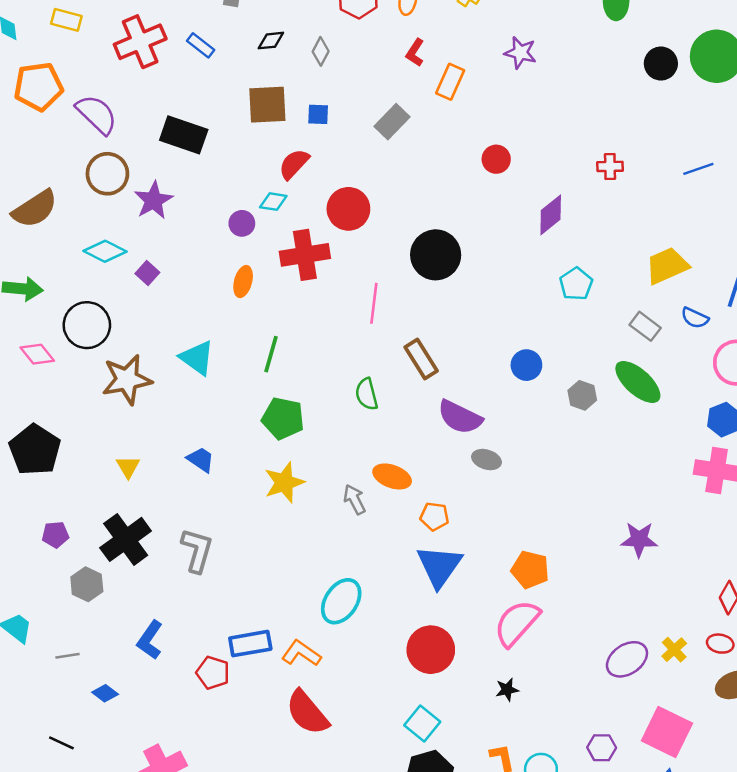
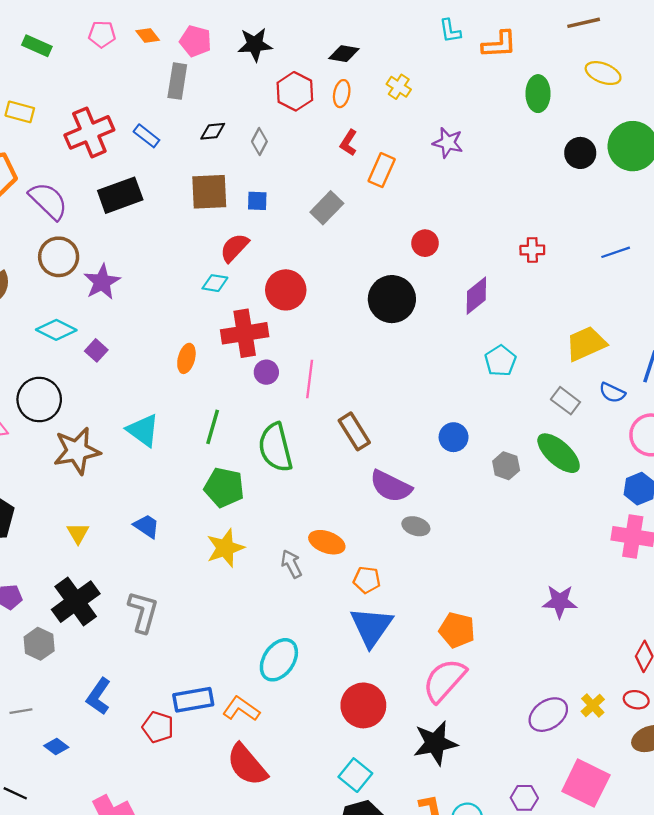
black rectangle: (184, 135) -> (120, 195), moved, turned -39
purple circle: (242, 223) -> (266, 372), moved
black circle: (436, 255) -> (392, 299), moved
green semicircle: (367, 394) -> (275, 447), moved, size x1.6
black star: (507, 690) -> (435, 743), size x2.0

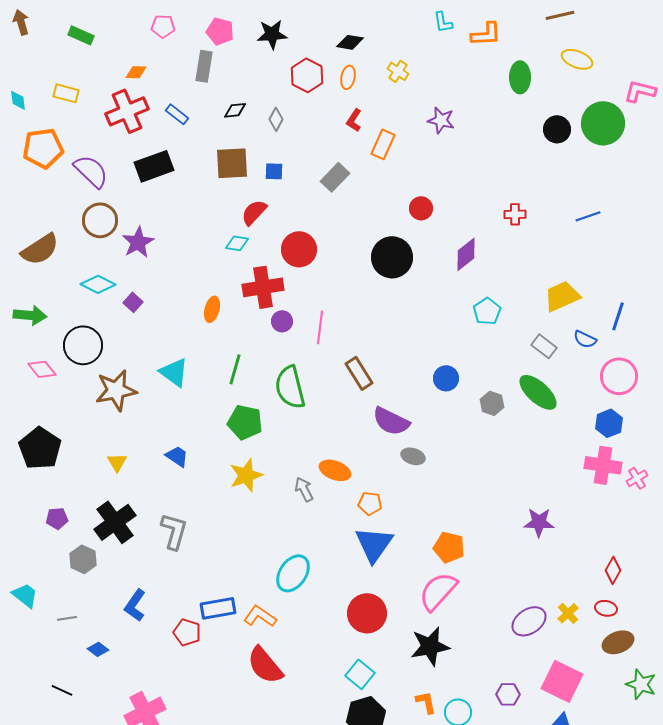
pink pentagon: (102, 34) -> (163, 26), moved
orange diamond: (148, 35) -> (136, 72), moved, turned -50

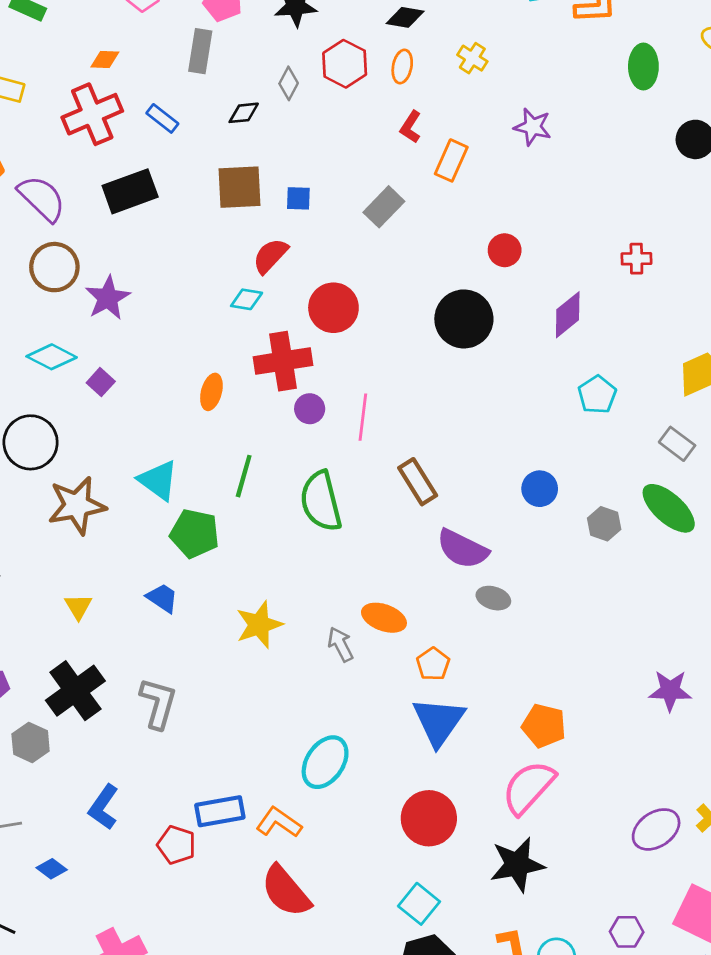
gray diamond: (276, 119) -> (289, 83), moved
green pentagon: (245, 422) -> (195, 534), moved
orange pentagon: (370, 503) -> (433, 664), turned 30

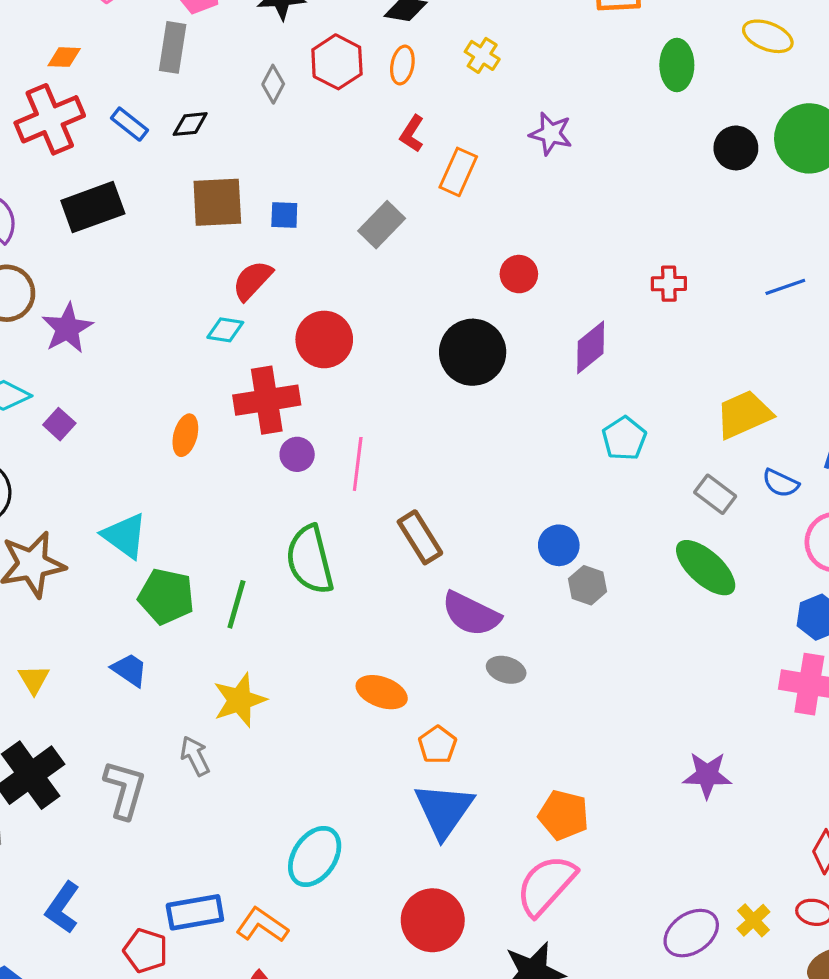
black diamond: (244, 113) -> (190, 124), moved
green line: (244, 476) -> (236, 604), moved
gray hexagon: (604, 524) -> (587, 585), moved
gray arrow: (340, 644) -> (195, 756), moved

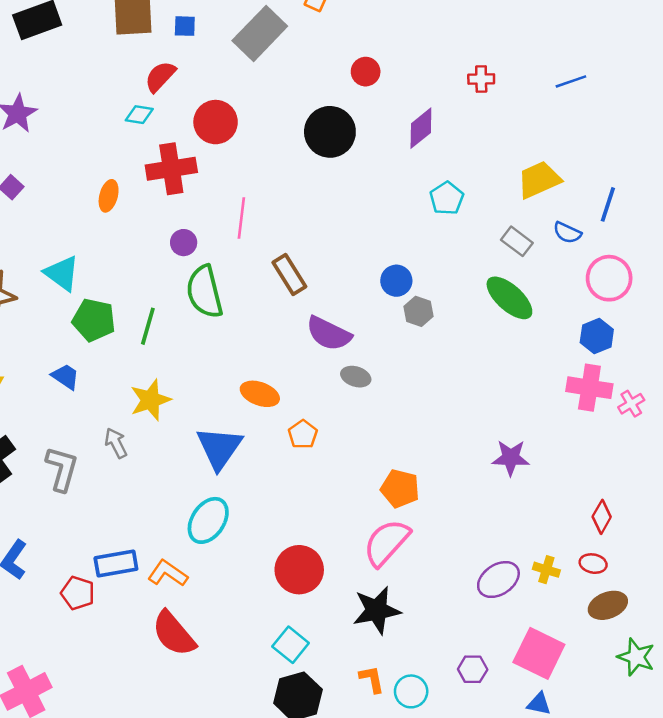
gray rectangle: (382, 225) -> (260, 33), size x1.5
purple circle: (297, 454) -> (184, 243), moved
blue triangle: (444, 810) -> (219, 448), moved
yellow cross: (753, 920) -> (546, 570), turned -30

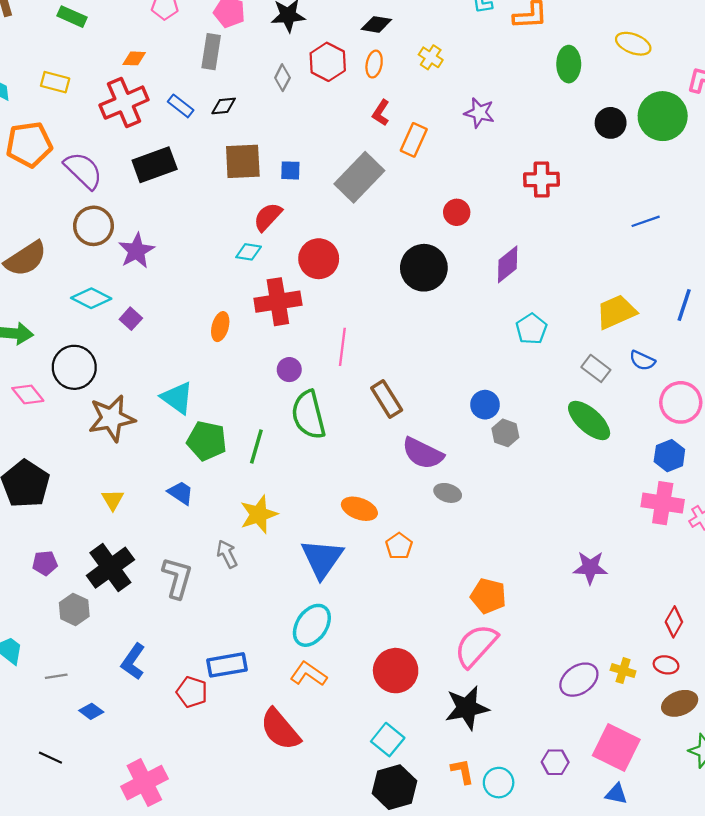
red cross: (481, 79) -> (542, 179), moved, size x1.4
blue line: (608, 204) -> (684, 305), moved
orange L-shape: (168, 573) -> (308, 674), moved

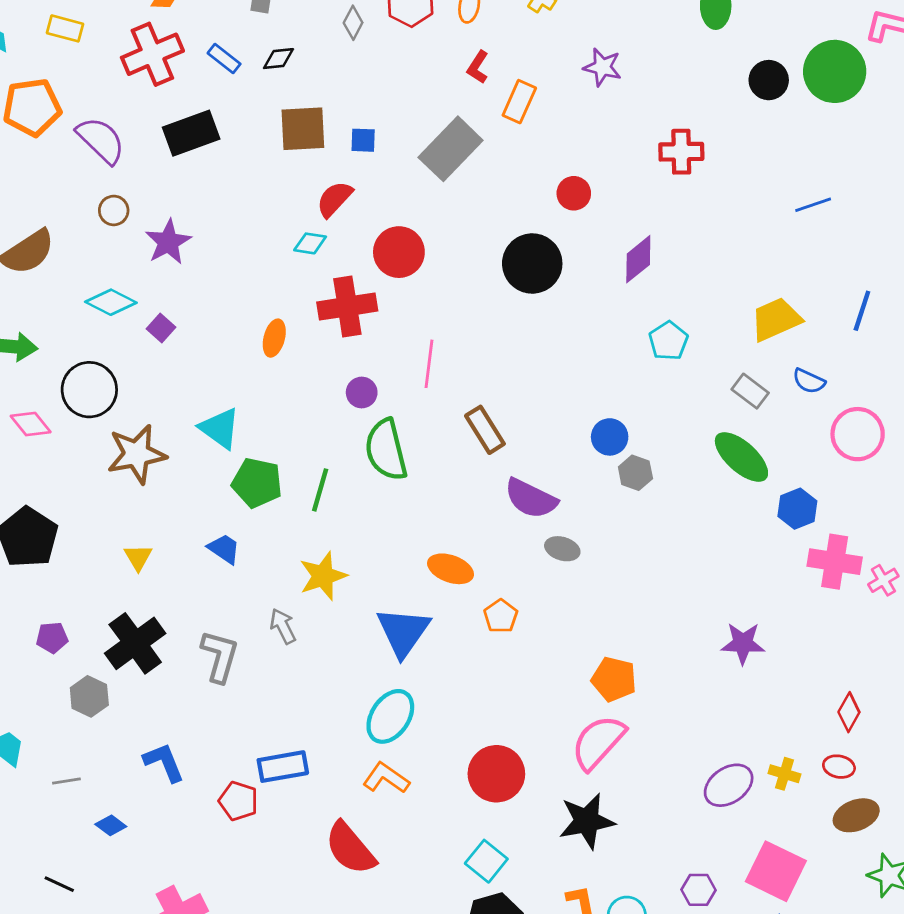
brown circle: (93, 226) -> (114, 210), size x0.6
blue hexagon: (669, 456) -> (797, 509), moved
blue L-shape: (133, 662) -> (164, 762), turned 123

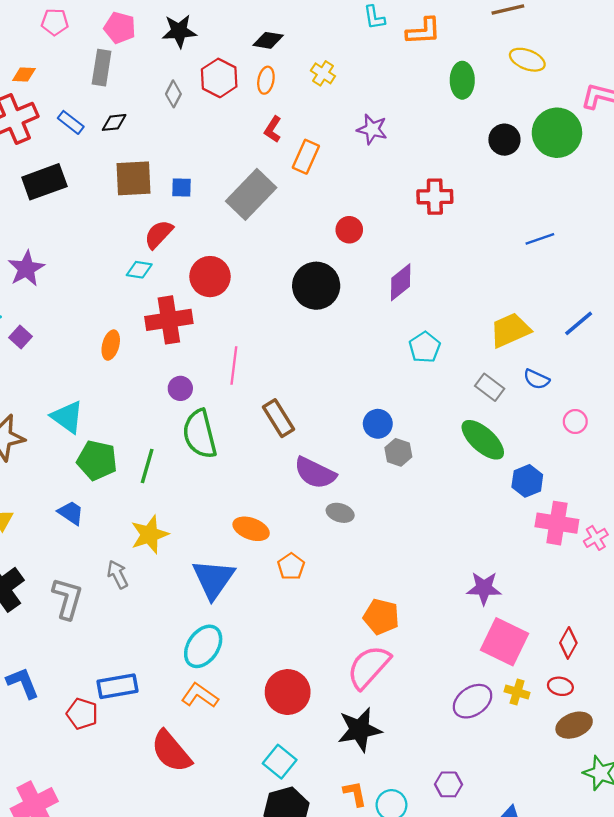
blue line: (862, 311) -> (579, 323), turned 32
pink circle: (858, 434) -> (575, 422), size x0.6
pink square: (776, 871) -> (504, 642), moved

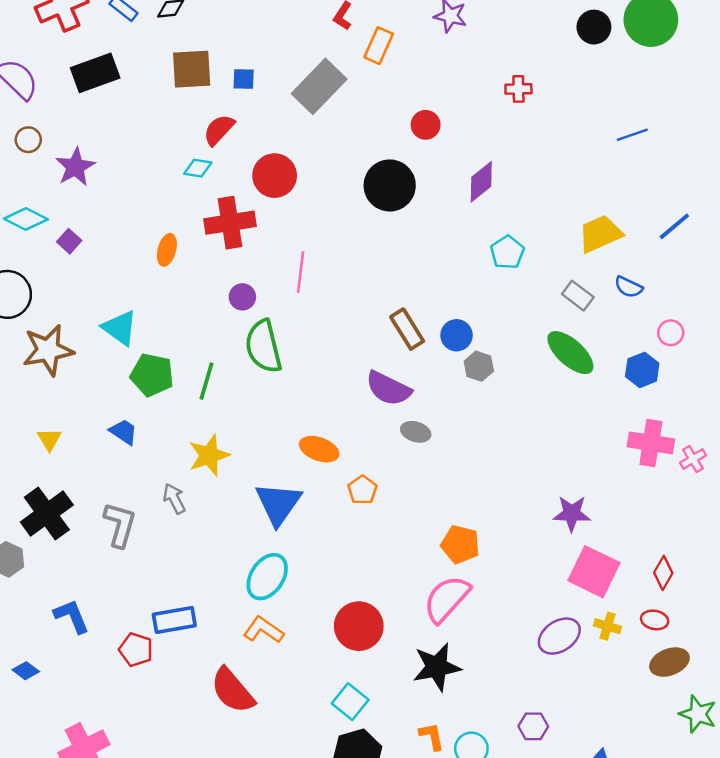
red cross: (435, 197) -> (518, 89), size x0.7
brown rectangle: (278, 418) -> (407, 329), moved
blue hexagon: (527, 481) -> (642, 370), moved

